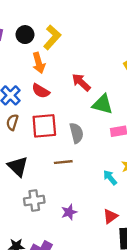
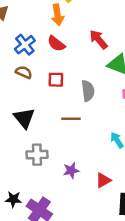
brown semicircle: (12, 122) -> (24, 72), turned 91
red square: (44, 126) -> (56, 80), size x0.6
red triangle: (110, 216) -> (103, 180), moved

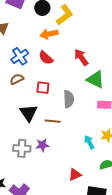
orange arrow: (58, 15) -> (49, 34), turned 84
brown semicircle: (24, 72) -> (17, 79), turned -56
black triangle: (24, 118) -> (28, 113), moved
purple star: (71, 171) -> (42, 145), moved

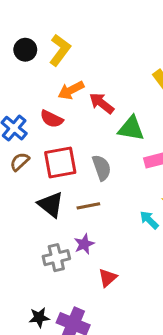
orange arrow: (49, 34) -> (71, 90), moved
red square: (43, 88) -> (60, 162), size x1.6
red triangle: (75, 175) -> (108, 278), moved

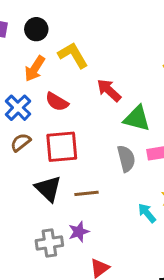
yellow L-shape: (60, 50) -> (73, 55), moved, turned -72
orange arrow: (71, 90) -> (35, 69), moved, turned -35
gray semicircle: (102, 168) -> (126, 159), moved

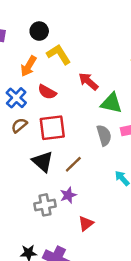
black circle: (36, 29) -> (39, 31), moved
brown line: (86, 193) -> (73, 164), turned -36

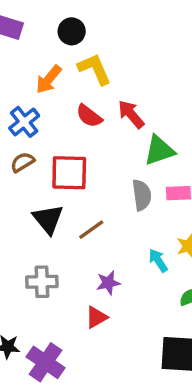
red semicircle: (47, 92) -> (89, 116), moved
green triangle: (111, 103) -> (159, 150), turned -40
purple star: (68, 195) -> (108, 283), moved

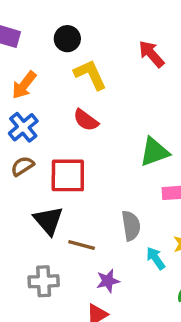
orange arrow: (49, 79) -> (24, 85), moved
red arrow: (131, 114) -> (151, 54), moved
gray semicircle: (142, 195) -> (131, 226), moved
brown line: (91, 230) -> (82, 245), moved, turned 52

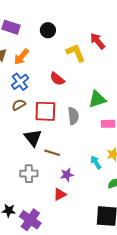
yellow L-shape: (90, 75) -> (76, 53), moved
gray semicircle: (131, 226) -> (73, 116), moved

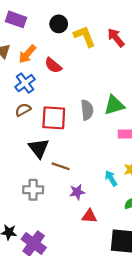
yellow L-shape: (76, 53) -> (85, 36), moved
red semicircle: (57, 79) -> (53, 65), moved
gray semicircle: (73, 116) -> (87, 110), moved
red triangle: (60, 194) -> (89, 216), moved, turned 32

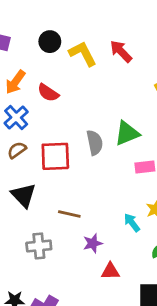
black triangle: (39, 148) -> (24, 195), moved

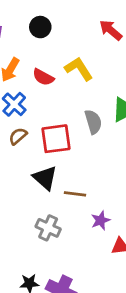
yellow L-shape: (83, 54) -> (79, 69), moved
black triangle: (24, 195) -> (45, 178), moved
gray cross: (39, 246) -> (48, 228), turned 35

